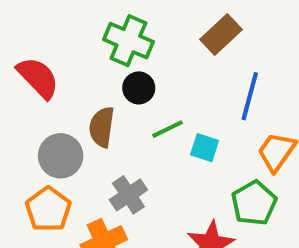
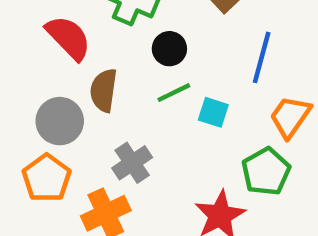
red semicircle: (38, 78) -> (68, 38), moved
black circle: (139, 88) -> (169, 49), moved

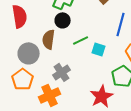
red semicircle: (68, 38) -> (20, 16), moved, turned 35
black circle: (169, 49) -> (63, 20), moved

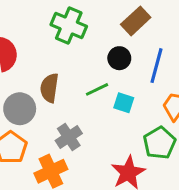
black circle: (63, 20) -> (119, 58), moved

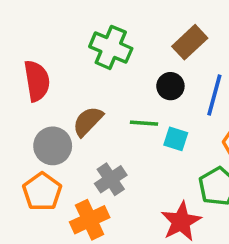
brown semicircle: (49, 88) -> (88, 121), turned 36
green line: (97, 89) -> (144, 123), turned 30

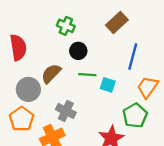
green cross: (111, 47) -> (66, 26), size x0.7
black circle: (170, 86) -> (78, 51), moved
gray cross: (111, 179) -> (66, 111), turned -30

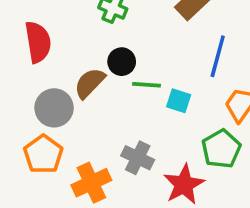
black circle: (78, 51) -> (122, 62), moved
gray cross: (66, 111) -> (138, 158), moved

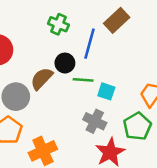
blue line: (218, 56) -> (89, 44), moved
gray cross: (138, 158) -> (95, 121), moved

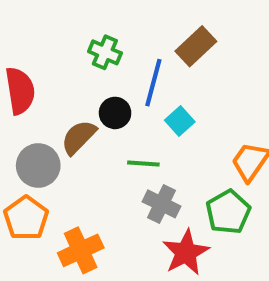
green line: (83, 80) -> (143, 163), moved
cyan square: (106, 91) -> (180, 121), moved, turned 30

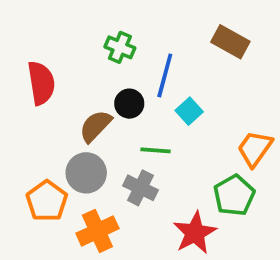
brown rectangle: (196, 46) -> (230, 42), moved, turned 72
gray circle: (38, 166) -> (86, 173), moved
gray cross: (162, 204) -> (140, 188), moved

